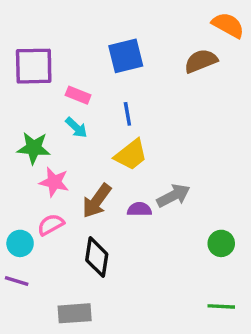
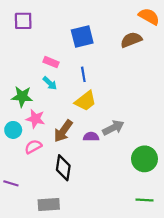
purple square: (34, 66) -> (23, 21), moved, size x0.7
cyan circle: (20, 243) -> (13, 130), moved
green circle: (221, 243) -> (144, 159), size x1.5

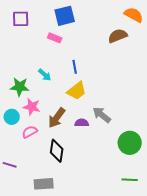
blue square: (82, 36) -> (65, 16), moved
pink rectangle: (51, 62) -> (55, 38), moved
gray arrow: (113, 128) -> (102, 115), turned -114

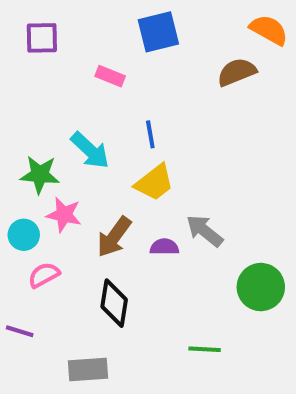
blue square: (65, 16) -> (158, 32), moved
cyan arrow: (45, 75) -> (90, 150), size x1.5
pink semicircle: (30, 132) -> (44, 275), moved
green line: (130, 180) -> (205, 349), moved

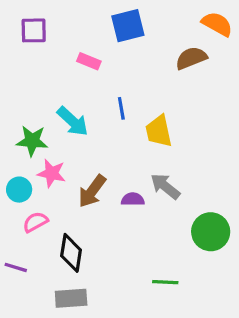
yellow trapezoid: (154, 183) -> (159, 131), moved, turned 116
black diamond: (114, 303) -> (71, 253), moved

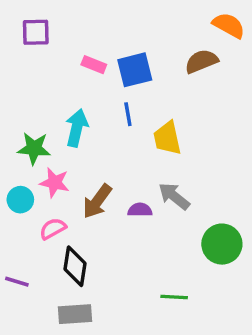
blue square: (128, 26) -> (135, 70), moved
cyan arrow: (73, 121) -> (77, 128), turned -120
pink semicircle: (35, 222) -> (53, 229), moved

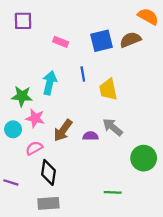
blue square: (135, 70) -> (102, 41), moved

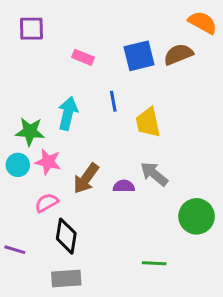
cyan circle: (13, 129) -> (18, 165), moved

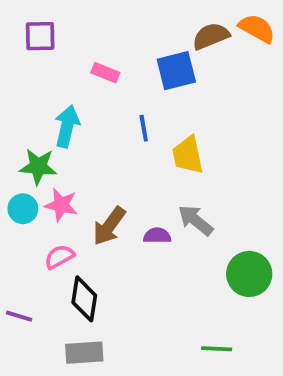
brown semicircle: (178, 54) -> (211, 36), moved
cyan arrow: (68, 113) -> (67, 126), moved
green line: (154, 263) -> (217, 349), moved

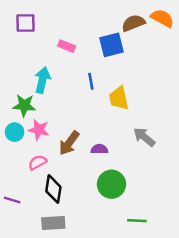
gray arrow: (195, 220) -> (144, 137), moved
green circle: (249, 274) -> (111, 184), moved

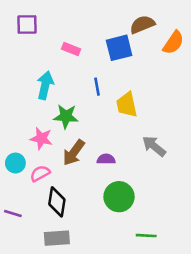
orange semicircle: (162, 18) -> (173, 43), moved, turned 95
green star: (24, 105) -> (66, 116), moved
cyan circle: (15, 132) -> (15, 163), moved

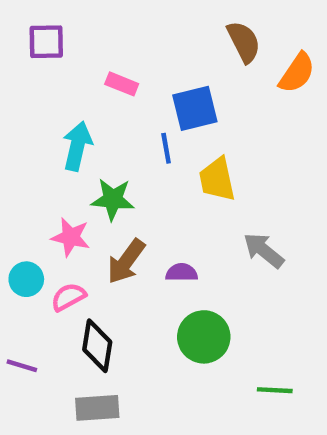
brown semicircle: (142, 24) -> (244, 42), turned 85
blue square: (119, 48) -> (195, 108), moved
green line: (146, 236) -> (275, 390), moved

